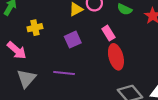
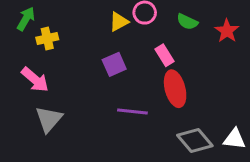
yellow cross: (35, 28) -> (47, 38), moved
purple line: (64, 73) -> (132, 112), moved

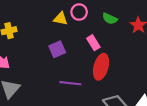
yellow triangle: (119, 22) -> (60, 19), turned 40
red ellipse: (175, 89) -> (101, 67), turned 30

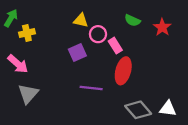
pink circle: (79, 12) -> (98, 34), moved

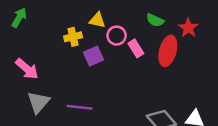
yellow cross: (27, 33) -> (73, 37), moved
red ellipse: (123, 71) -> (168, 51), moved
purple line: (91, 88) -> (79, 107), moved

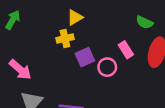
yellow triangle: (97, 20) -> (75, 17), moved, turned -42
pink circle: (117, 36) -> (107, 67), moved

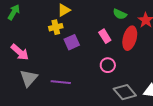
pink circle: (107, 67) -> (108, 65), moved

